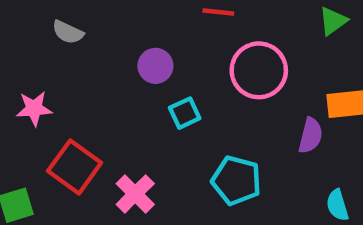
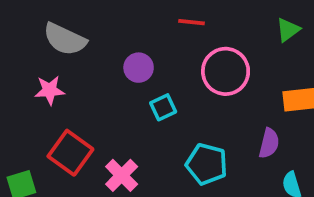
gray semicircle: (68, 32) -> (65, 39), size x1.6
pink star: (34, 109) -> (50, 90), moved
purple semicircle: (310, 136) -> (269, 143), moved

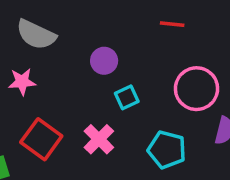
red line: (191, 22) -> (172, 24), moved
pink circle: (226, 71) -> (197, 89), moved
pink cross: (122, 175) -> (99, 139), moved

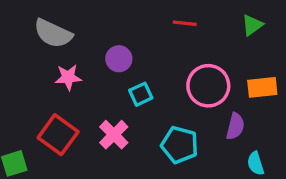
pink star: (22, 82) -> (68, 77), moved

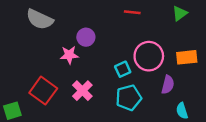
pink star: (68, 77) -> (69, 55), moved
cyan square: (141, 94) -> (123, 69), moved
cyan pentagon: (180, 145) -> (129, 98), turned -30

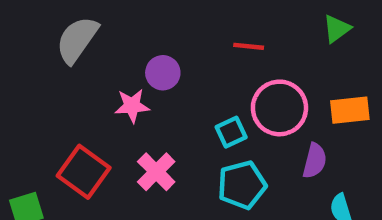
red line: (132, 12) -> (249, 46), moved
gray semicircle: (40, 19) -> (77, 40), turned 100

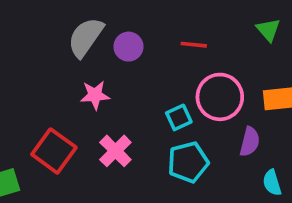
green triangle: (337, 29) -> (268, 30), turned -35
gray semicircle: (77, 40) -> (86, 37), moved
purple circle: (163, 73) -> (128, 47), moved

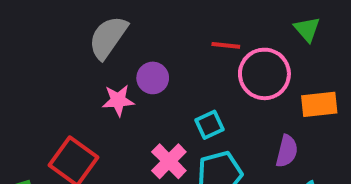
purple circle: (128, 47) -> (153, 78), moved
pink circle: (220, 97) -> (264, 74), moved
pink cross: (115, 151) -> (169, 161), moved

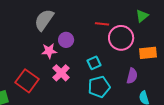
green triangle: (307, 29) -> (142, 16), turned 32
pink cross: (169, 161) -> (61, 73), moved

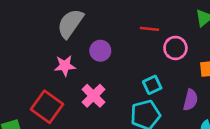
pink circle: (121, 38) -> (175, 48), size x0.7
pink star: (49, 51) -> (65, 66), moved
cyan square: (94, 63) -> (152, 85), moved

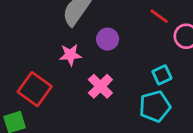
red line: (149, 29) -> (159, 16), turned 30
red square: (47, 107) -> (35, 89), moved

